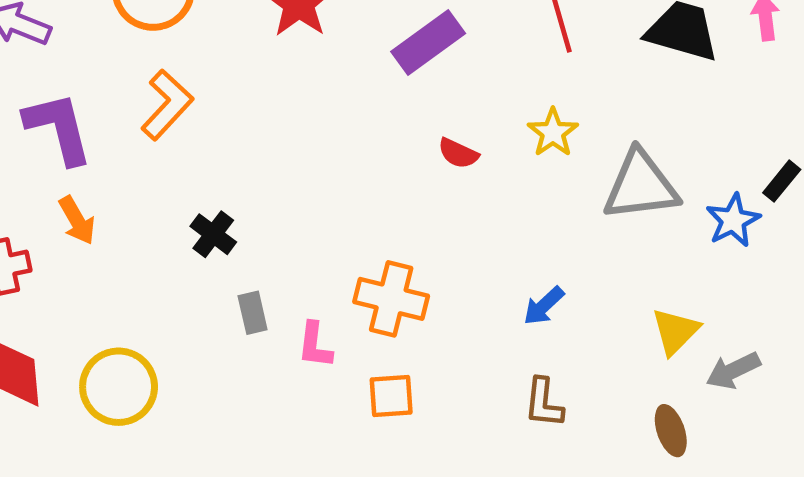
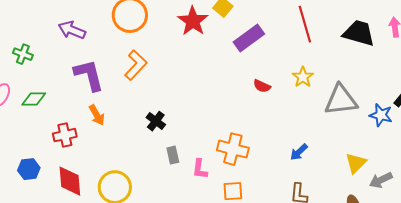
blue star: (733, 220) -> (381, 115), turned -30

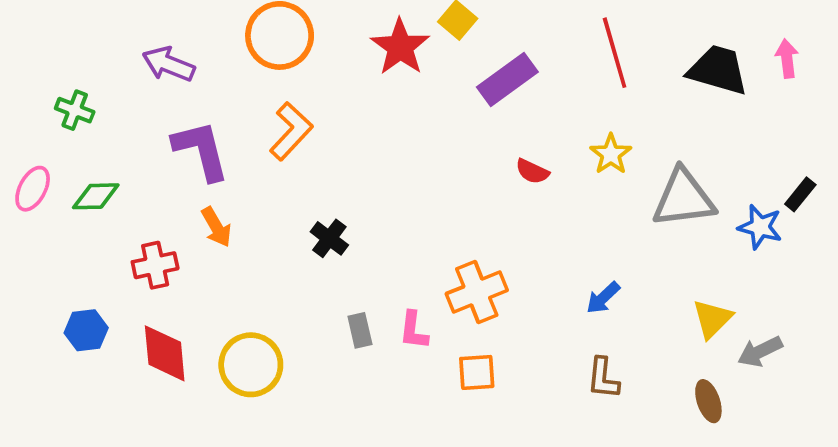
orange cross: (233, 149) -> (477, 292), turned -36
gray rectangle: (173, 155) -> (360, 330), moved

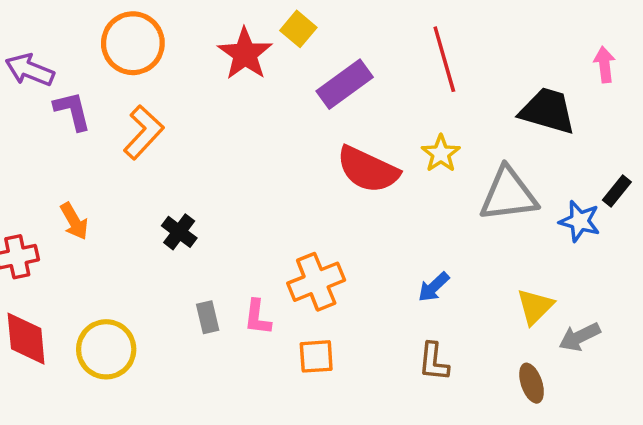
black trapezoid: (718, 70) -> (548, 111), moved
purple L-shape: (201, 150) -> (72, 111), moved, size x0.7
red semicircle: (532, 171) -> (368, 170), size x2.0

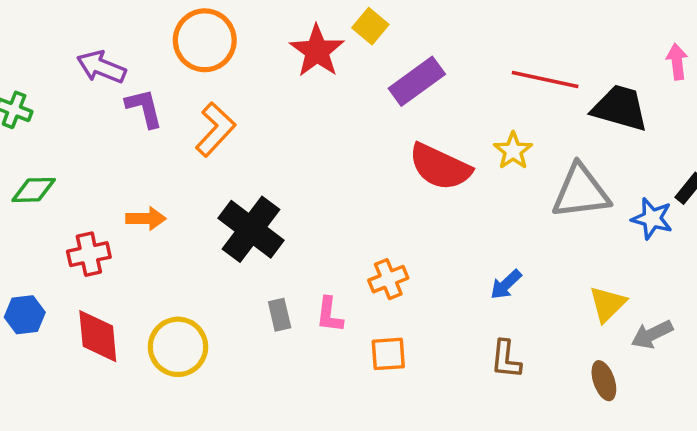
red line: (444, 59) -> (545, 80), moved, turned -62
orange arrow: (74, 221) -> (146, 219), turned -60
black cross: (179, 232) -> (251, 229), size x1.8
orange cross: (316, 282) -> (388, 279), size x0.7

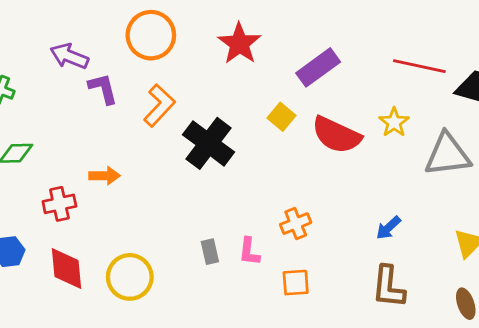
yellow square: (370, 26) -> (282, 117), moved
black cross: (251, 229) -> (208, 143), moved
brown L-shape: (506, 359) -> (388, 287), size x1.4

